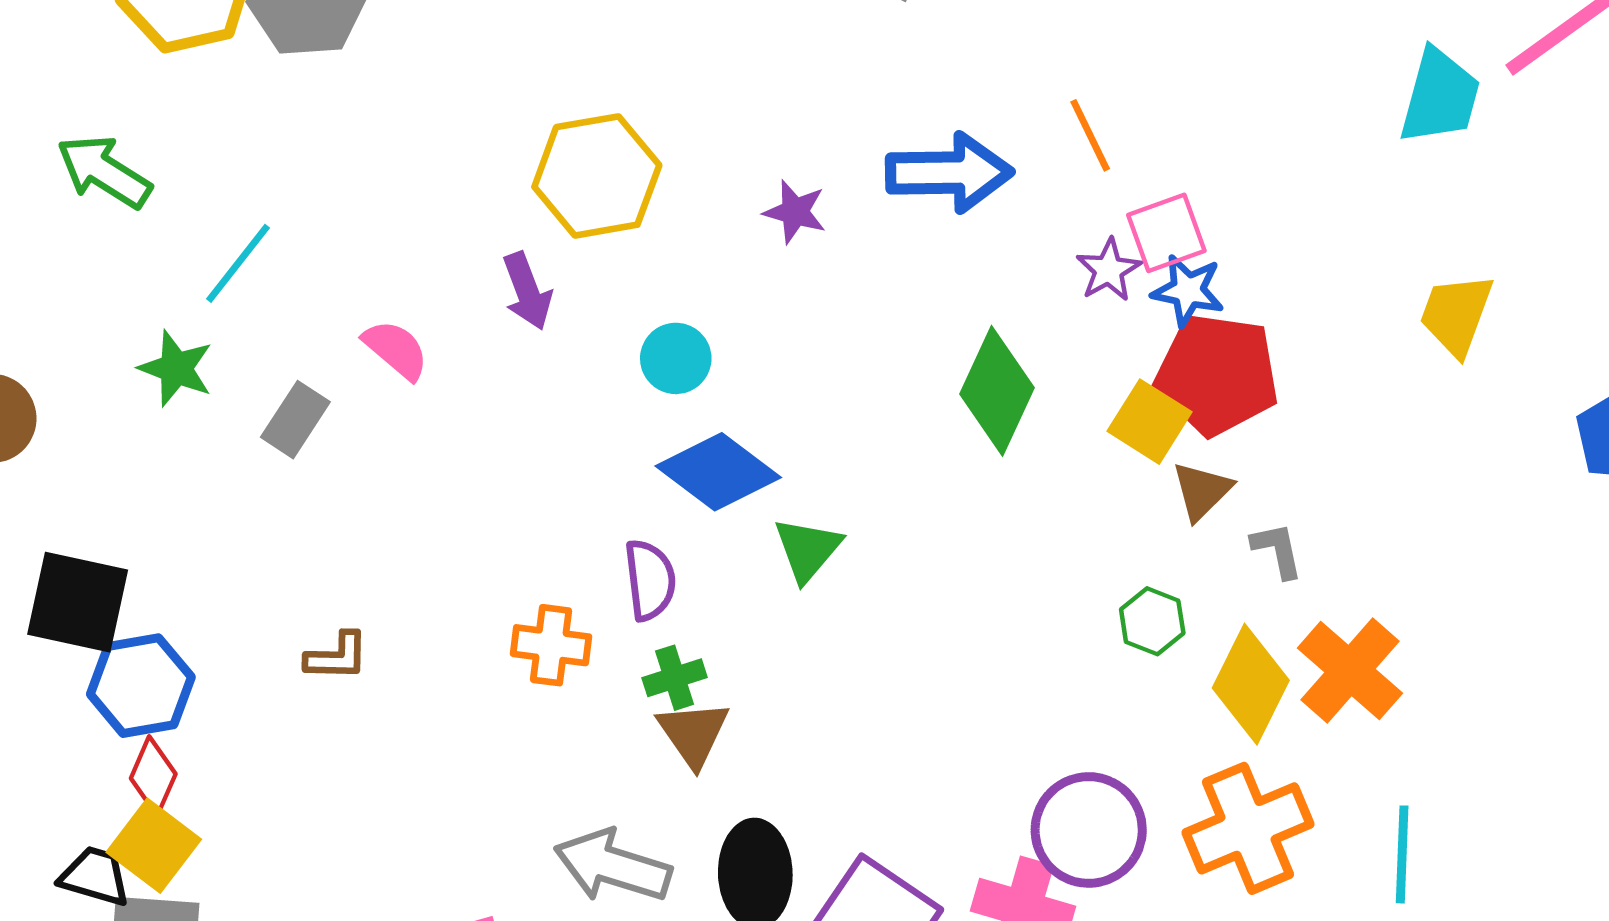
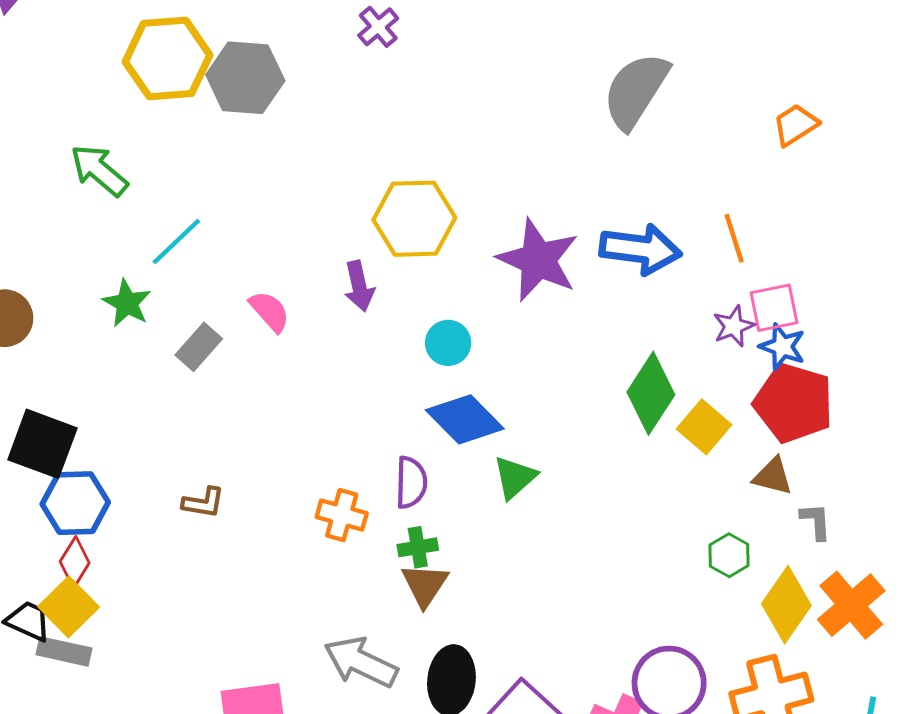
purple star: (795, 212) -> (538, 260), size x2.0
yellow square: (1150, 422) -> (704, 427), moved
brown triangle: (1202, 491) -> (773, 476), turned 51

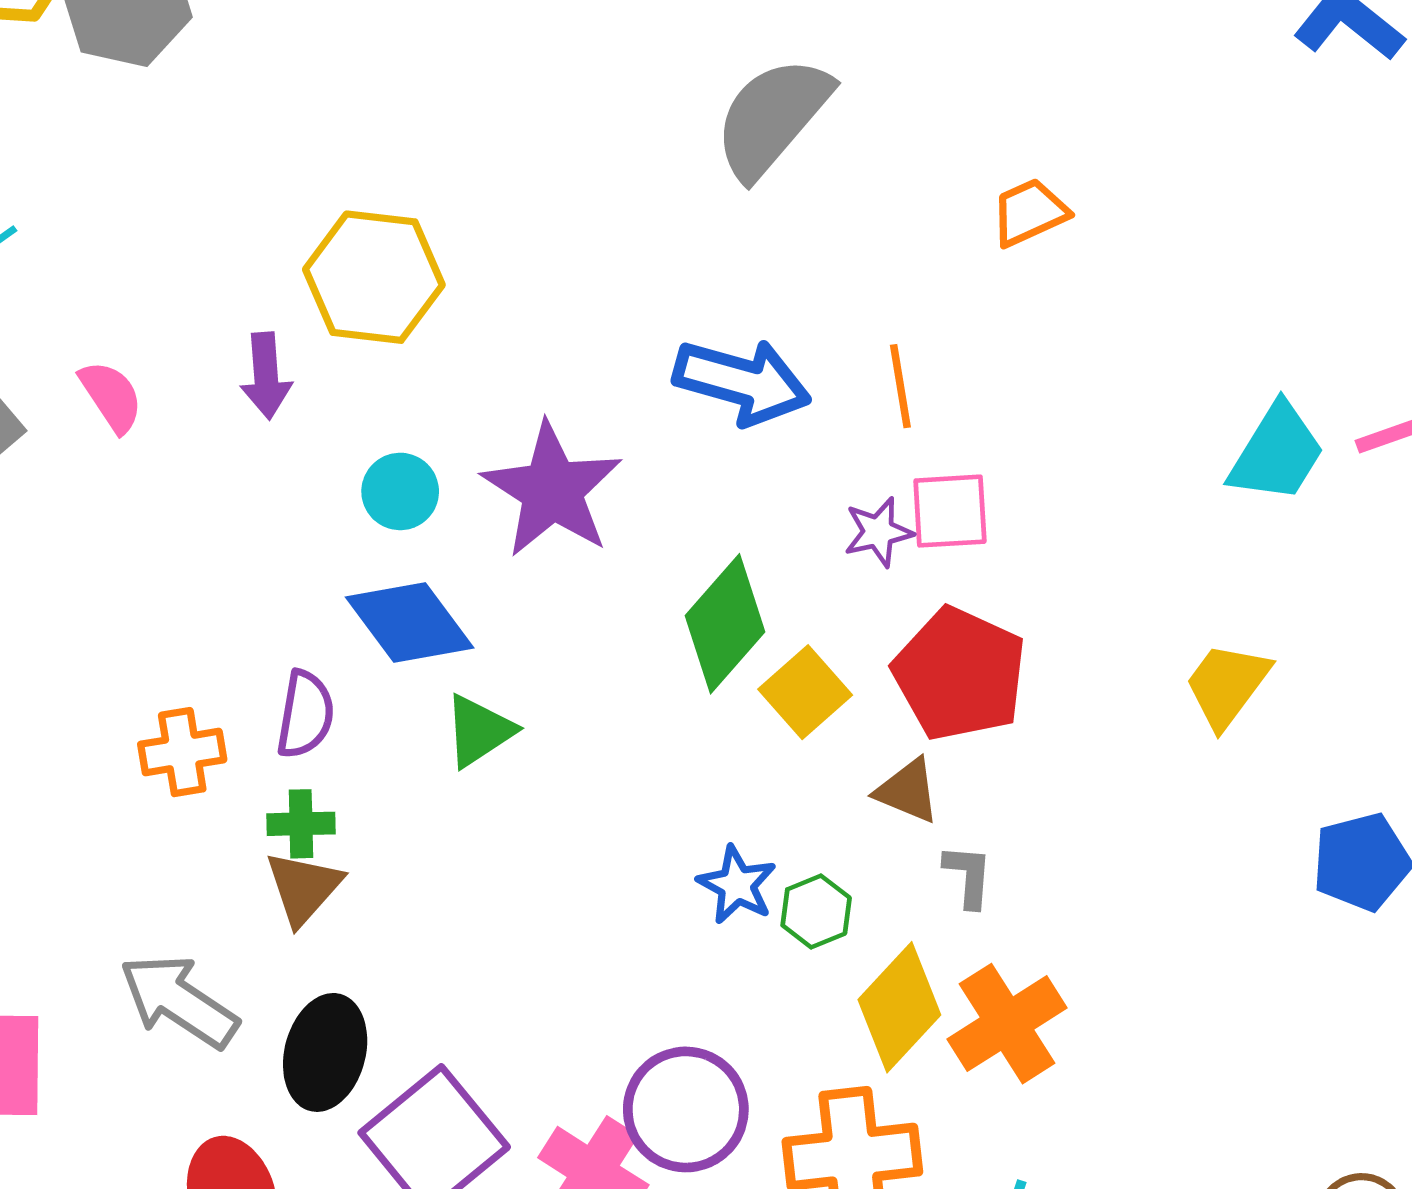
purple star: (538, 260) -> (552, 490), moved
blue star: (782, 347) -> (737, 885), moved
orange cross: (342, 515) -> (182, 752), turned -33

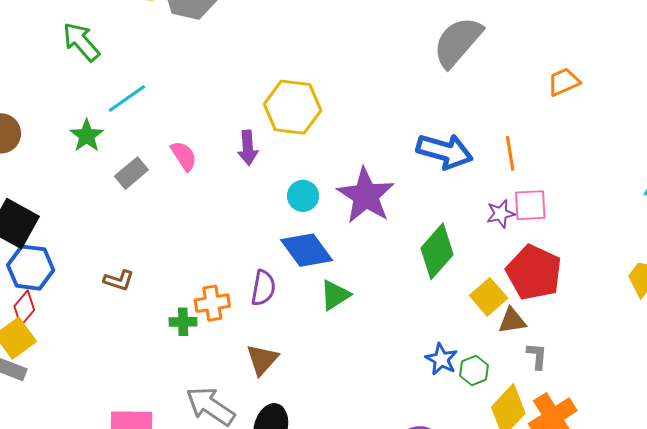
yellow square: (805, 692) -> (489, 297), moved
brown triangle: (908, 791) -> (512, 321), turned -32
green cross: (301, 824) -> (183, 322), moved

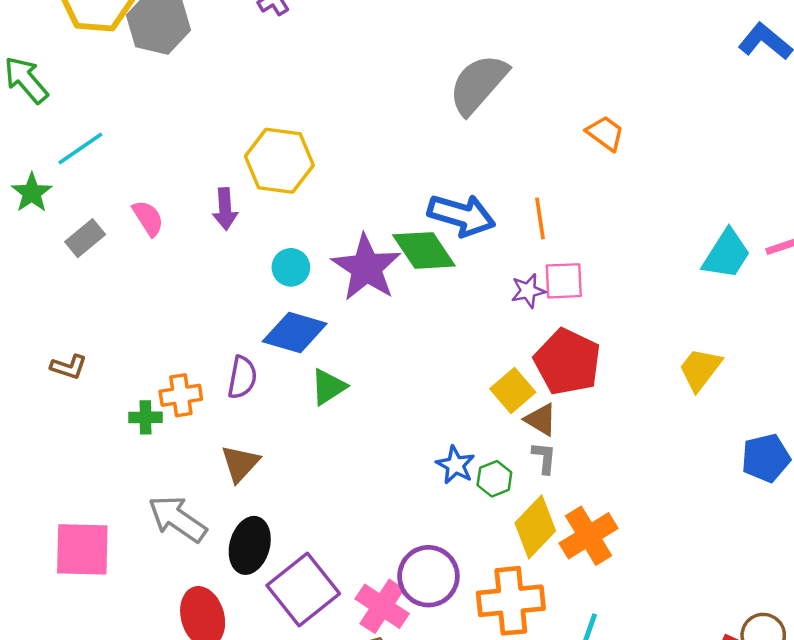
orange trapezoid: (564, 82) -> (605, 133), turned 60
blue diamond: (307, 250) -> (295, 332), turned -38
green diamond: (437, 251) -> (424, 250), moved, turned -76
brown triangle: (512, 321) -> (541, 419), turned 40
gray L-shape: (537, 356) -> (544, 458), moved

